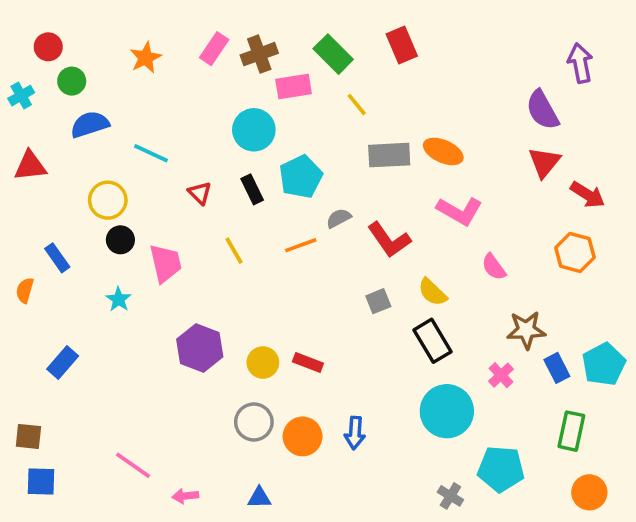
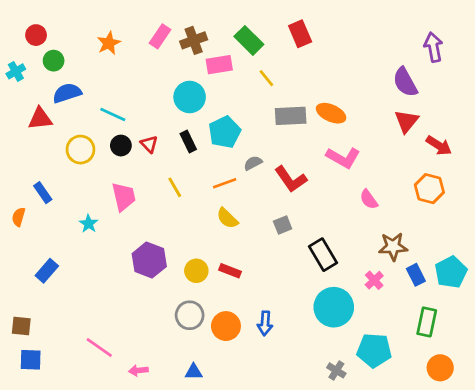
red triangle: (30, 166) -> (40, 119), moved
black circle: (120, 240) -> (121, 146), moved
yellow semicircle: (432, 292) -> (227, 218), moved

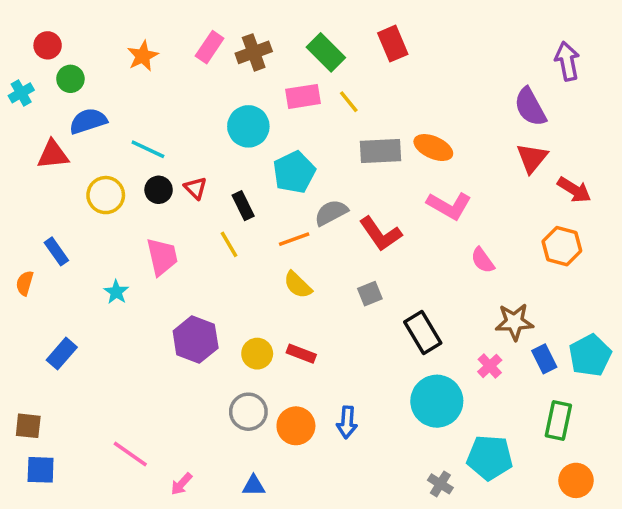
pink rectangle: (219, 65) -> (303, 96), moved
black rectangle: (188, 141) -> (243, 206), moved
gray semicircle: (253, 163) -> (331, 213), size x1.4
pink arrow: (138, 370) -> (181, 484), turned -42

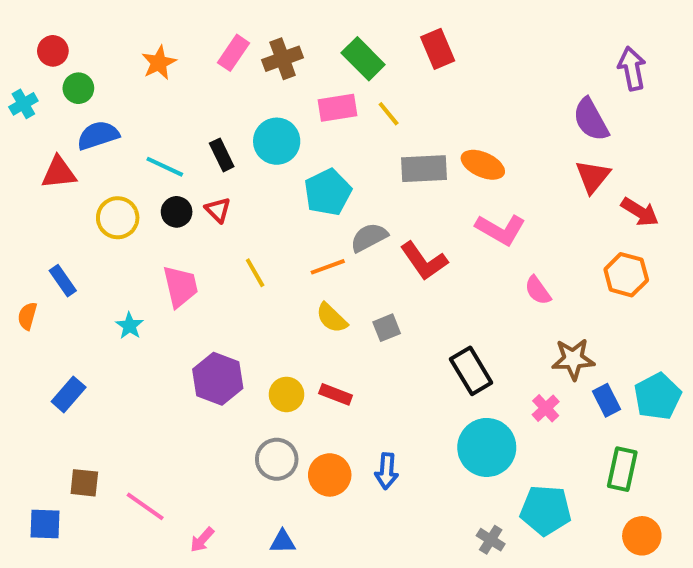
black rectangle: (243, 206) -> (222, 155), moved
gray square: (370, 294) -> (387, 328), moved
brown square: (28, 426) -> (84, 483), moved

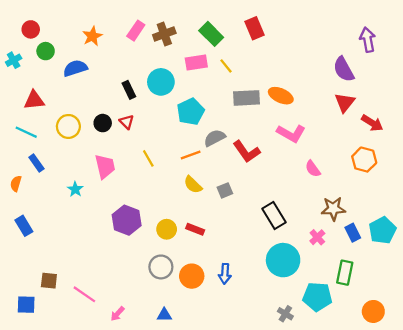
blue semicircle: (98, 135) -> (75, 68), moved
cyan line: (165, 167) -> (26, 132), moved
blue rectangle: (69, 394) -> (24, 226), moved, turned -72
green rectangle: (622, 469) -> (345, 273), moved

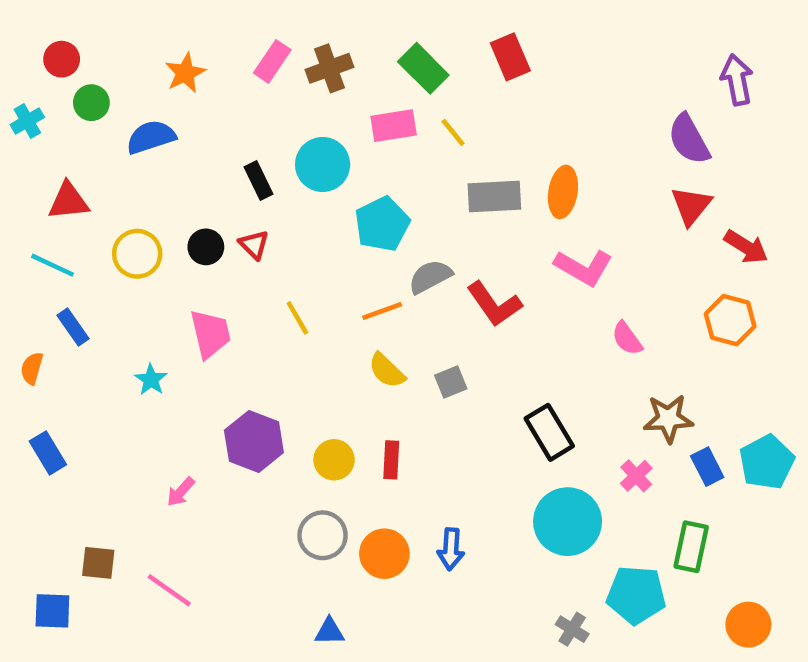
orange ellipse: (281, 96) -> (563, 192), turned 75
red rectangle: (195, 229) -> (391, 460), turned 72
pink arrow: (117, 314) -> (181, 492), moved

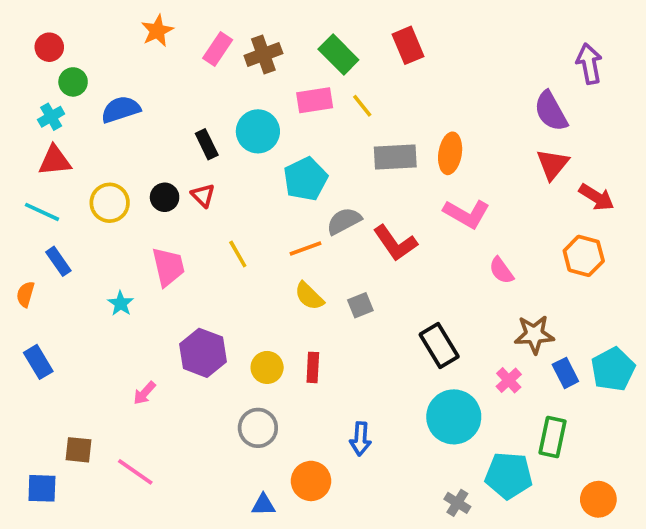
orange star: (185, 73) -> (157, 31), moved
cyan cross: (27, 121) -> (51, 117), moved
orange circle: (384, 554) -> (311, 481), moved

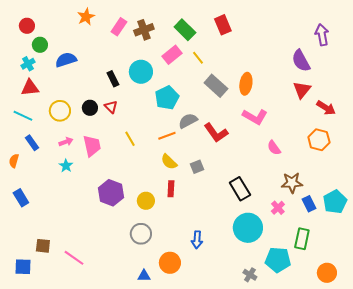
pink rectangle: (315, 100) -> (172, 55), turned -30
gray rectangle: (395, 157) -> (216, 86), turned 45
red rectangle: (313, 367) -> (171, 189), moved
pink arrow: (144, 393) -> (66, 142), moved, turned -152

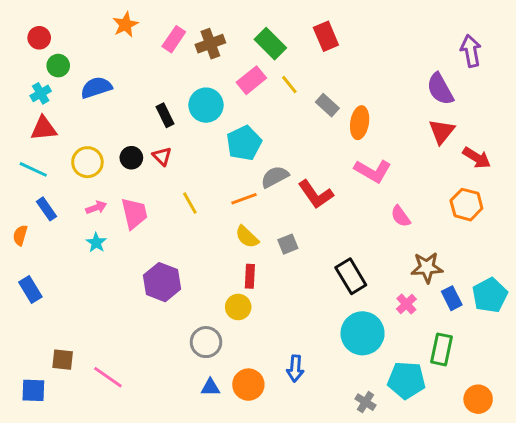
gray rectangle: (216, 86) -> (327, 105), moved, size x0.7
yellow circle: (146, 201) -> (238, 307), moved
blue arrow: (197, 240) -> (295, 368), moved
blue triangle: (144, 276) -> (210, 387), moved

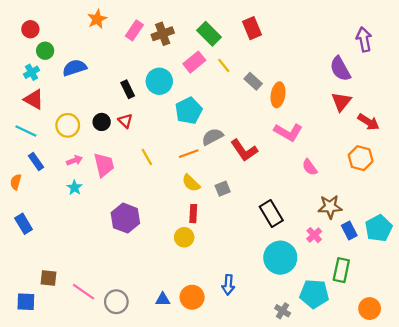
red triangle: (44, 128) -> (34, 99), turned 35
gray circle: (206, 342) -> (116, 302), moved

